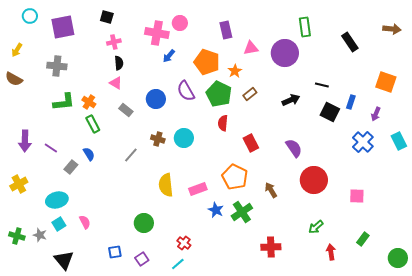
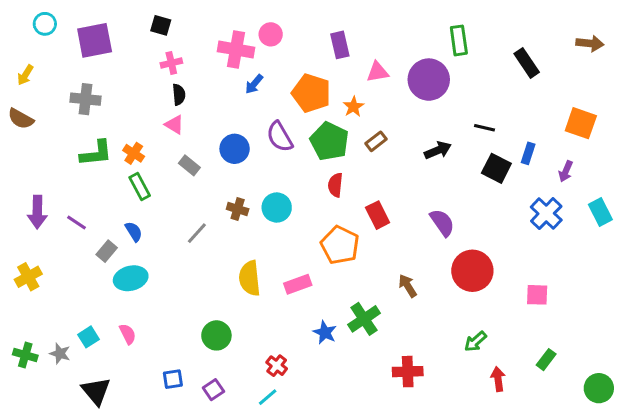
orange pentagon: (235, 177) -> (340, 245), moved
cyan ellipse: (57, 200) -> (131, 278), moved
blue star: (216, 210) -> (325, 332), moved

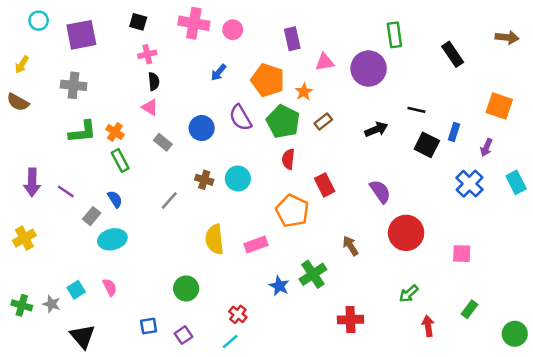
pink cross: (236, 49) -> (194, 23), moved

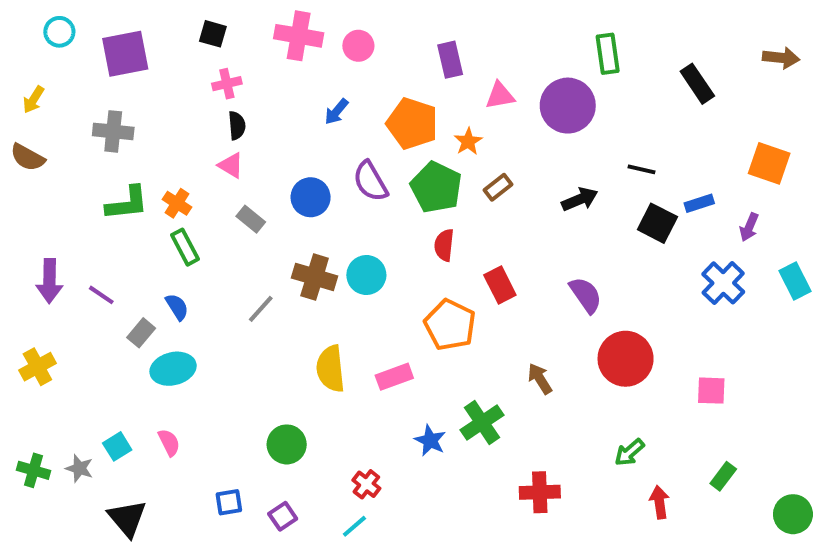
blue rectangle: (454, 132) -> (699, 203), turned 54
brown cross: (204, 180) -> (315, 277), size x1.5

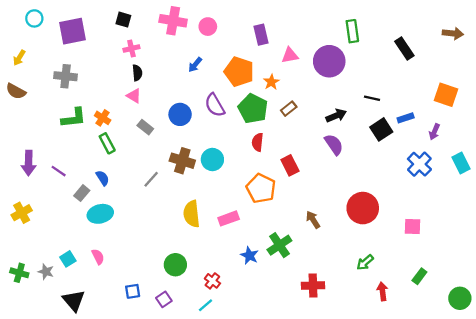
black square: (657, 223) -> (381, 129), turned 30
purple semicircle: (586, 295) -> (334, 144), moved
green circle: (287, 444) -> (175, 265), moved

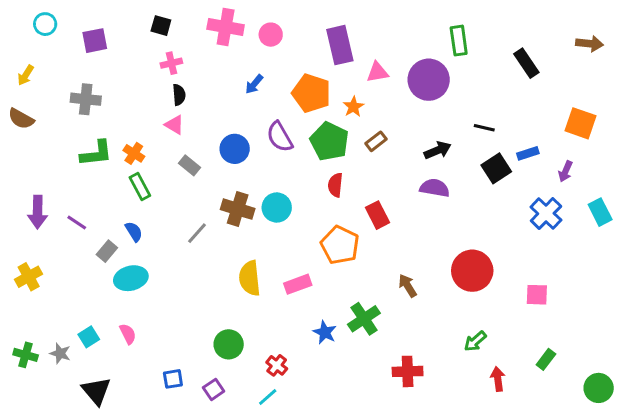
purple square: (72, 31) -> (95, 41), size x0.7
purple rectangle: (261, 35) -> (340, 45), size x1.4
purple semicircle: (334, 144) -> (435, 188), turned -45

